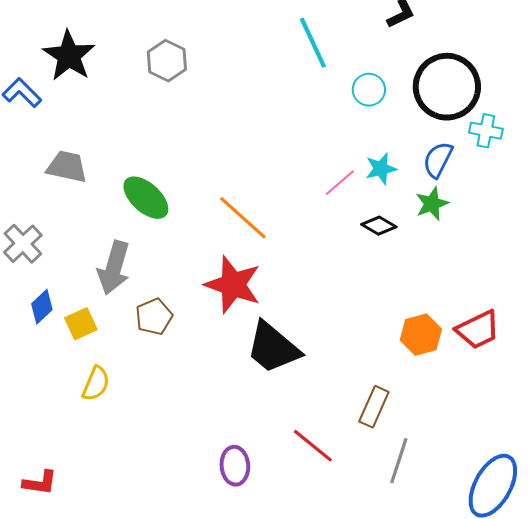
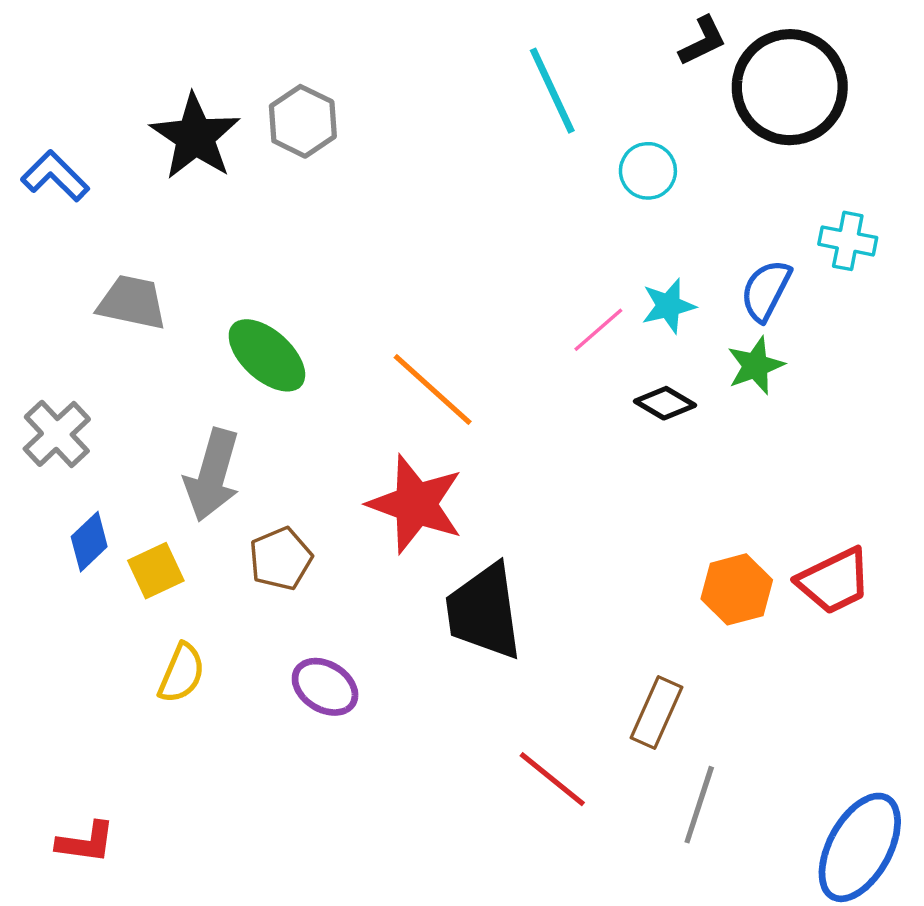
black star: (69, 56) -> (195, 137), moved
black circle: (447, 87) -> (790, 87), moved
black trapezoid: (273, 348) -> (484, 612), turned 42
purple ellipse: (235, 466) -> (325, 687), moved, turned -54

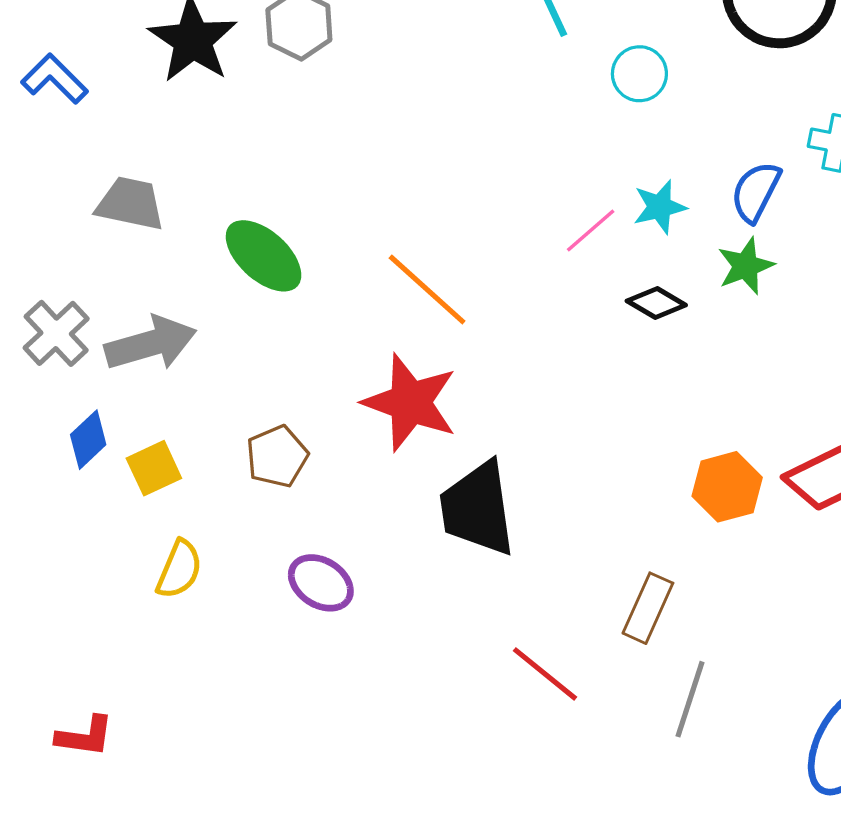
gray arrow: (212, 475) -> (151, 343), moved, turned -122

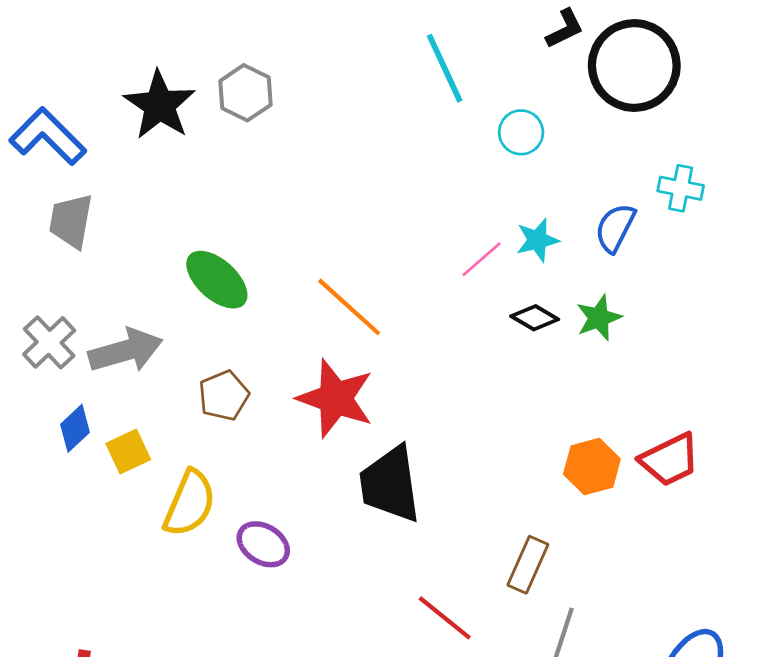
blue L-shape: (54, 79) -> (48, 136), size x1.4
gray trapezoid: (130, 204) -> (71, 221), moved, turned -92
green star: (746, 266) -> (599, 318), moved
brown pentagon: (277, 456) -> (224, 396), moved
yellow semicircle: (179, 569) -> (190, 503), moved, size x1.4

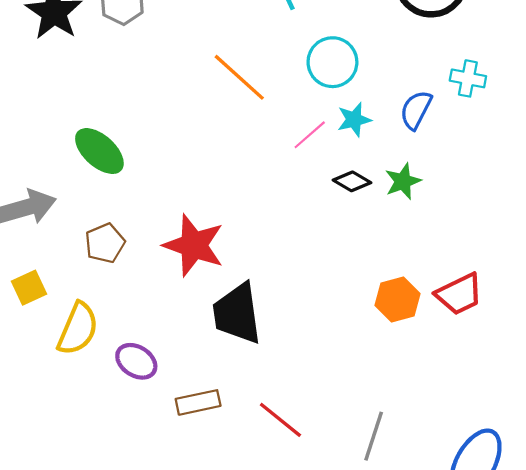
cyan circle: (521, 132) -> (332, 62), moved, size x1.4
orange line: (349, 307) -> (239, 77), moved
brown rectangle: (528, 565) -> (198, 402), moved, turned 54

